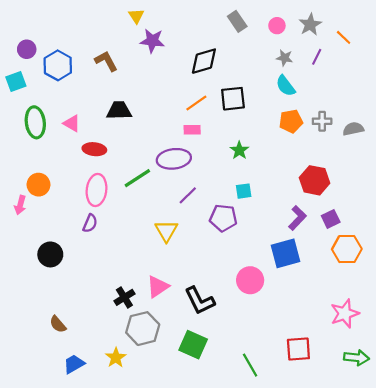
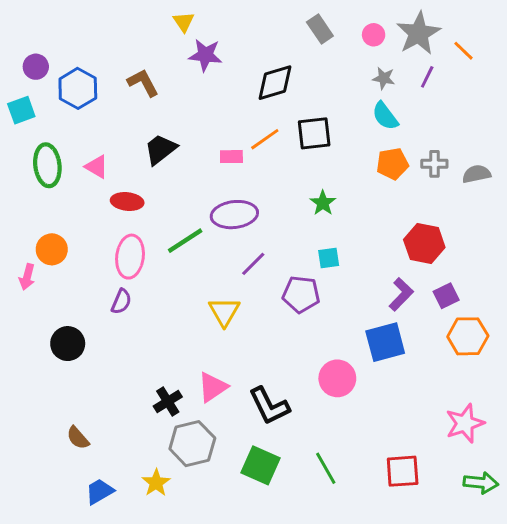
gray star: (310, 25) -> (419, 33), size x1.4
black trapezoid: (119, 111) -> (160, 149), turned -36
pink rectangle: (192, 130) -> (231, 157), moved
green line: (250, 365) -> (326, 468), moved

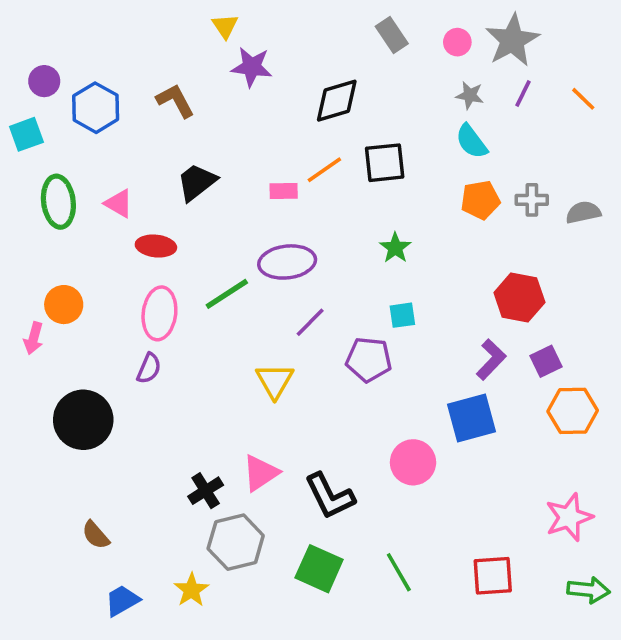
orange line: (463, 51) -> (583, 99), moved
black circle: (68, 344) -> (83, 420), size x1.4

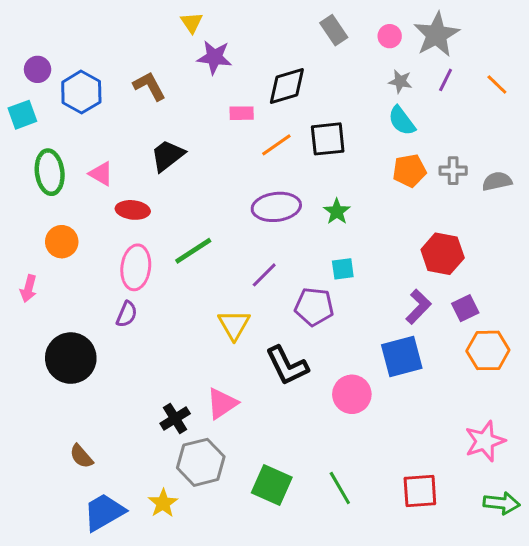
pink rectangle: (284, 191) -> (242, 113), moved
purple ellipse: (287, 262) -> (276, 207), moved
orange circle: (64, 305) -> (62, 242), moved
black L-shape: (330, 496) -> (287, 366), moved
blue trapezoid: (122, 601) -> (104, 512), size x1.4

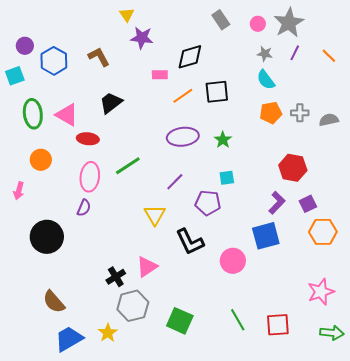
pink triangle: (101, 174) -> (67, 115), size x1.4
brown semicircle: (81, 456) -> (54, 302), size x1.4
green line: (340, 488) -> (238, 320), moved

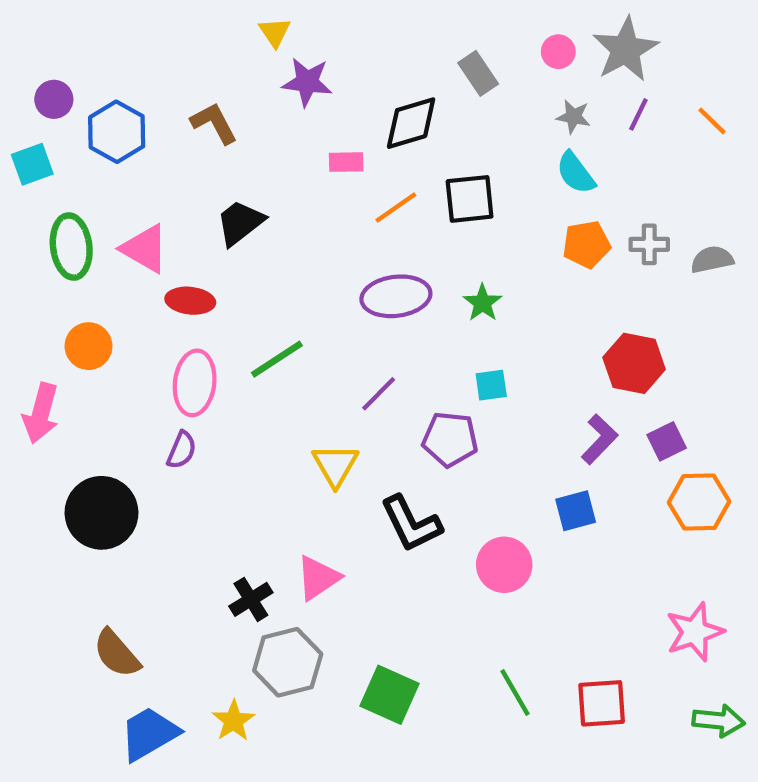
gray rectangle: (221, 20) -> (478, 73), moved
pink arrow: (19, 191) -> (41, 413), size x1.5
blue square: (266, 236) -> (576, 511), size x0.7

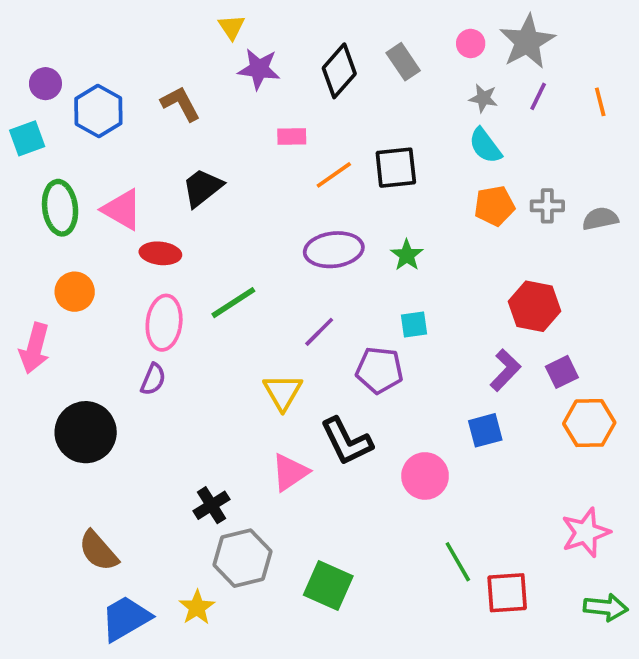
orange line: (712, 121) -> (600, 102), turned 32
black diamond: (411, 123) -> (339, 71), moved, turned -32
pink triangle: (318, 578) -> (290, 472), moved
green line: (515, 693) -> (458, 562), moved

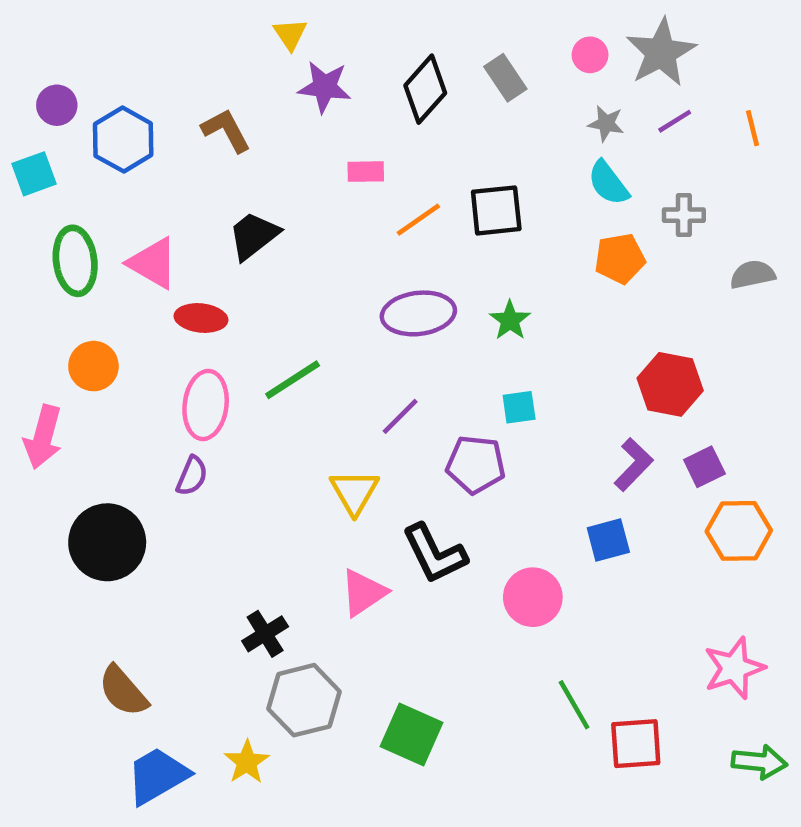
purple line: (538, 96) -> (675, 121), turned 32
gray cross: (547, 206) -> (684, 215), moved

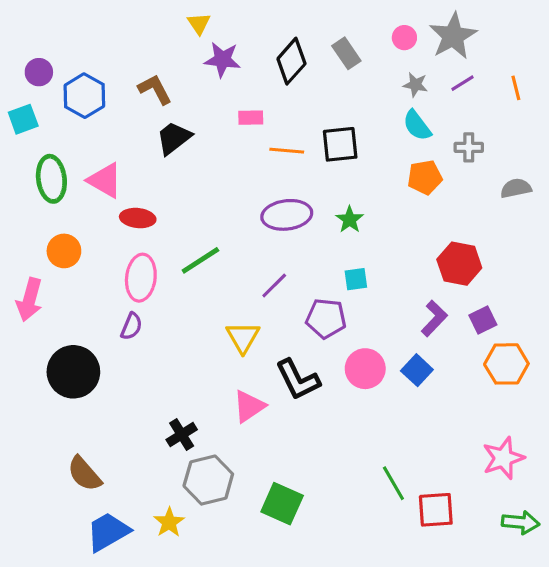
orange line: (418, 220) -> (287, 151), turned 40
black trapezoid: (254, 236) -> (174, 138), moved
blue square: (608, 540) -> (417, 370), turned -32
pink circle: (533, 597) -> (365, 369), moved

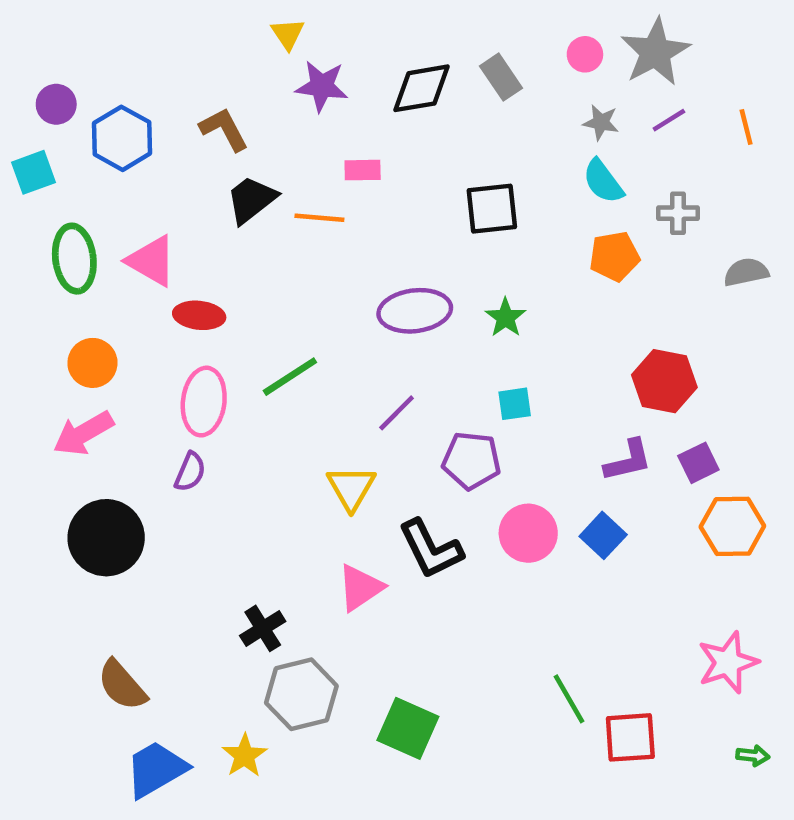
black diamond: (291, 61) -> (422, 88), turned 39
orange line: (287, 151) -> (319, 218), moved
pink arrow: (29, 300) -> (83, 433), moved, turned 45
purple L-shape: (434, 318) -> (628, 461), turned 33
green arrow: (521, 522) -> (753, 756), size x0.6

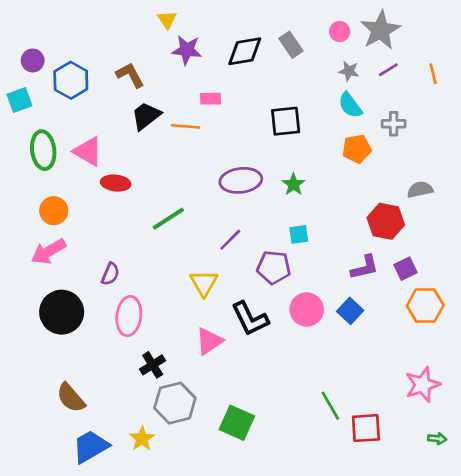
gray semicircle: (746, 272) -> (420, 190), moved
pink ellipse: (204, 402) -> (129, 316), moved

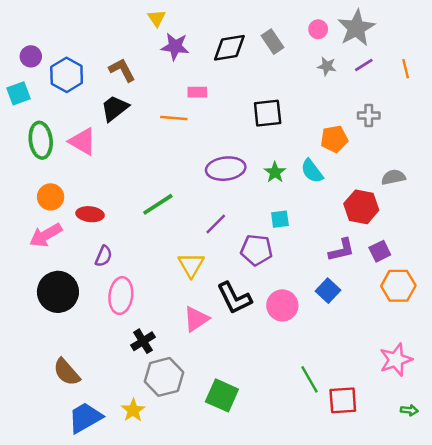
cyan semicircle: (350, 105) -> (312, 171), moved
black trapezoid: (146, 116) -> (115, 108), moved
red ellipse: (116, 183) -> (90, 214), moved
pink circle: (307, 309) -> (282, 305), moved

